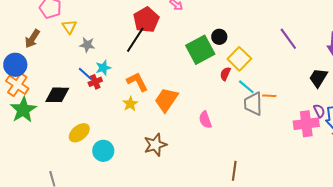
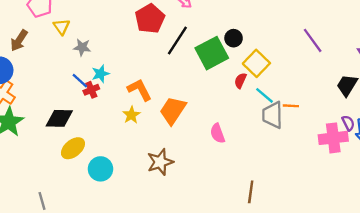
black line: (135, 40) -> (177, 40), moved
black diamond: (57, 95) -> (59, 118), moved

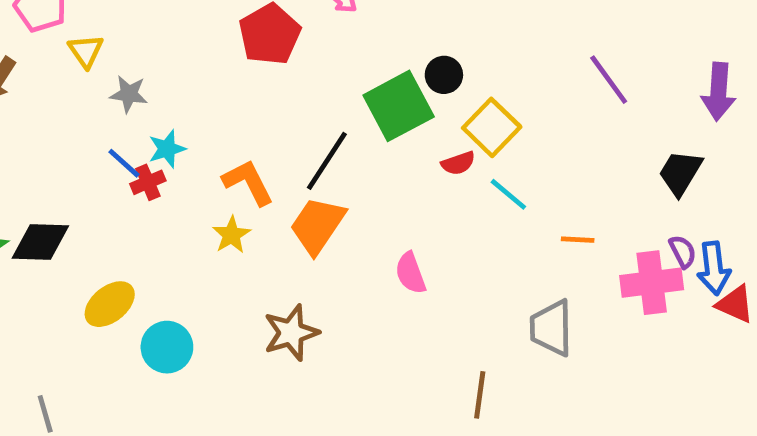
black line: (177, 40) -> (327, 161), moved
red semicircle: (240, 81) -> (458, 163), turned -133
orange line: (291, 106) -> (578, 240), moved
gray trapezoid: (273, 115) -> (551, 328), moved
black diamond: (59, 118) -> (40, 242), moved

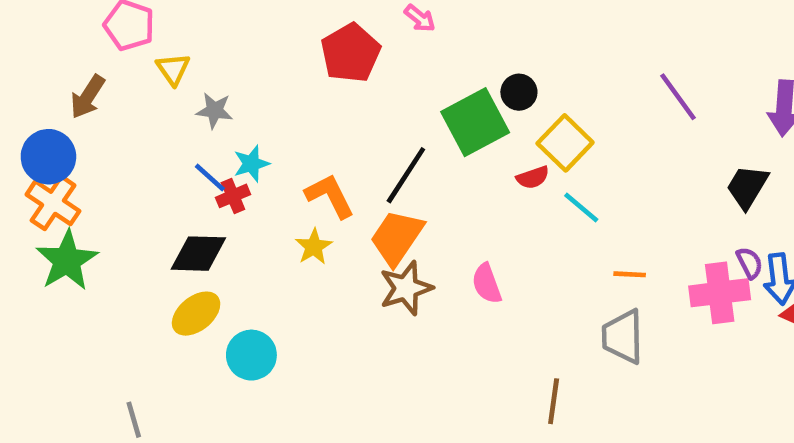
orange line: (578, 240) -> (630, 274), moved
black diamond: (40, 242) -> (198, 254), moved
brown star: (291, 333) -> (406, 288), moved

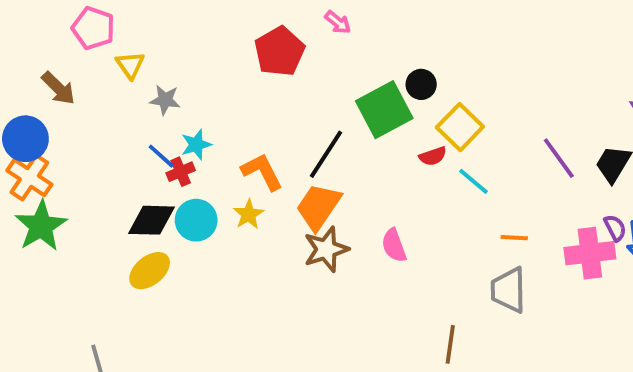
brown arrow: (88, 97) -> (58, 88), turned -78
purple line: (678, 97) -> (559, 158), moved
cyan circle: (251, 355) -> (196, 220), moved

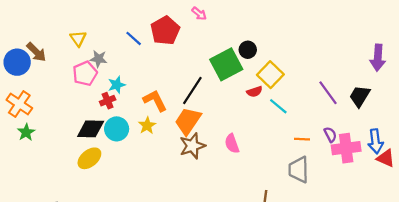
pink pentagon: (93, 28) -> (85, 73), moved, turned 30
blue circle: (25, 139) -> (17, 62), moved
blue line: (161, 156) -> (134, 38), moved
green star: (41, 226) -> (26, 132), size x0.6
purple semicircle: (615, 228) -> (330, 135), moved

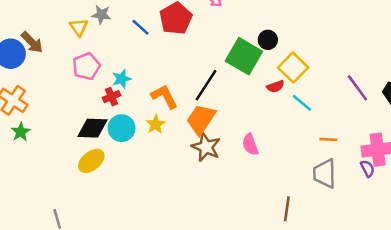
gray star: (98, 59) -> (101, 15), moved
green square: (226, 64) -> (244, 56), turned -32
purple semicircle: (330, 135) -> (367, 168), moved
brown star: (192, 146) -> (206, 147), turned -30

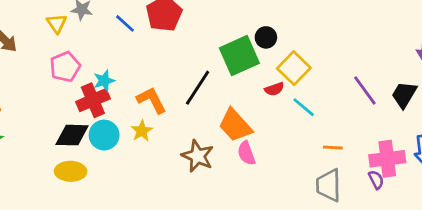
green square: (244, 56) -> (239, 56), turned 36
red cross: (111, 97) -> (93, 100), size x1.6
orange trapezoid: (201, 119) -> (235, 125), moved, turned -76
yellow ellipse: (91, 161) -> (71, 171), turned 40

